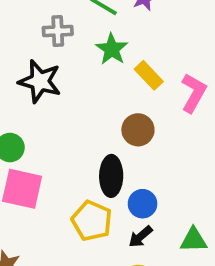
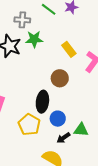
green star: (112, 49) -> (34, 39), moved, turned 30
black arrow: (140, 237) -> (63, 138), moved
green triangle: (194, 240) -> (81, 130), moved

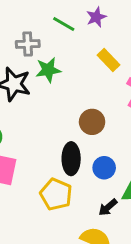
yellow rectangle: (69, 49) -> (109, 60), moved
blue circle: (58, 119) -> (104, 168), moved

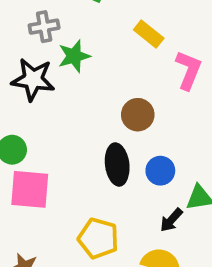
yellow pentagon: (56, 194) -> (98, 238), moved

